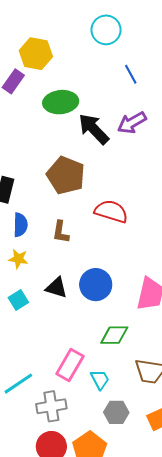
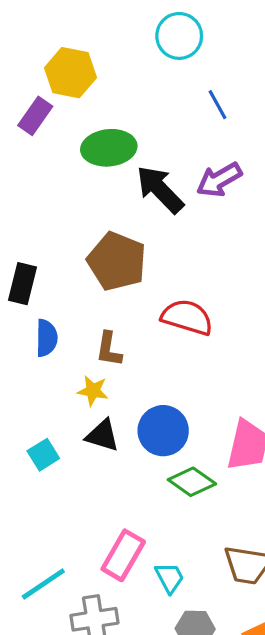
yellow star: (18, 259) -> (93, 391), moved
green diamond: (114, 335) -> (192, 482), moved, turned 36

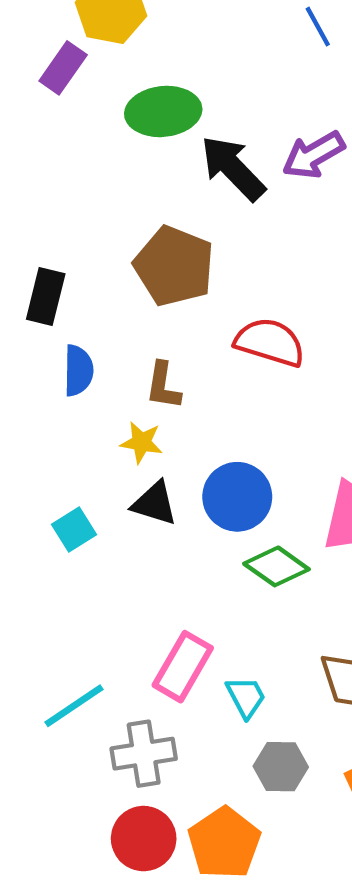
blue line: (218, 105) -> (318, 27), moved

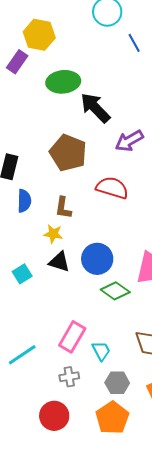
purple arrow: (313, 155) -> (129, 141), moved
gray cross: (144, 754) -> (69, 377), moved, size x0.7
orange pentagon: (224, 843) -> (112, 418), moved

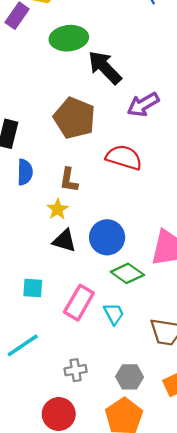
yellow star: (53, 234) -> (58, 209), turned 30
cyan square: (22, 274) -> (33, 288), moved, turned 36
pink rectangle: (72, 337) -> (79, 303), moved
cyan trapezoid: (101, 351) -> (114, 314), moved

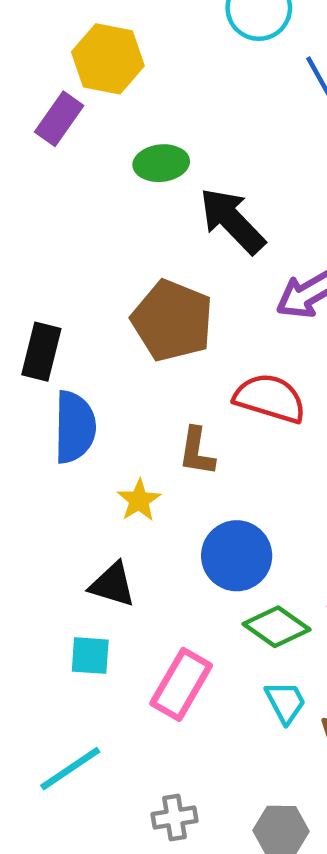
green ellipse: (69, 38) -> (161, 163), size x0.7
blue semicircle: (25, 172) -> (75, 427), size x1.4
brown L-shape: (69, 180) -> (197, 451), moved
black triangle: (64, 241) -> (112, 585), moved
cyan trapezoid: (114, 314) -> (285, 702), moved

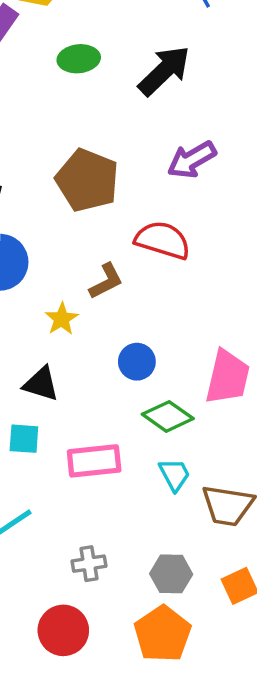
black arrow: (232, 221) -> (164, 71), moved, turned 90
brown L-shape: (197, 451) -> (106, 281), turned -126
blue circle: (237, 556) -> (137, 362), size x0.7
pink rectangle: (181, 684) -> (94, 461), turned 54

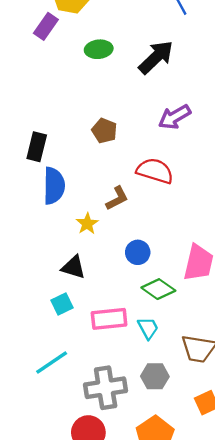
brown pentagon: (87, 180) -> (104, 131), size x0.6
cyan square: (24, 439) -> (62, 304), turned -30
cyan trapezoid: (175, 475) -> (148, 328), moved
gray cross: (89, 564) -> (106, 388), size x1.8
gray hexagon: (171, 574) -> (155, 376), moved

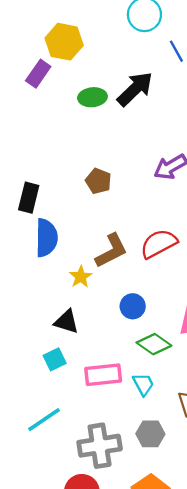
black arrow: (156, 57) -> (135, 89), moved
red semicircle: (155, 171) -> (159, 244), moved, turned -45
brown L-shape: (117, 198) -> (111, 251), size x1.4

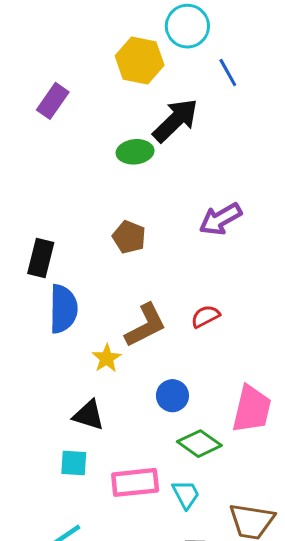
yellow hexagon: (64, 42) -> (140, 61), moved
green ellipse: (92, 97) -> (135, 152), moved
red semicircle: (159, 244) -> (205, 316), size x0.6
cyan square: (55, 359) -> (74, 463), turned 30

